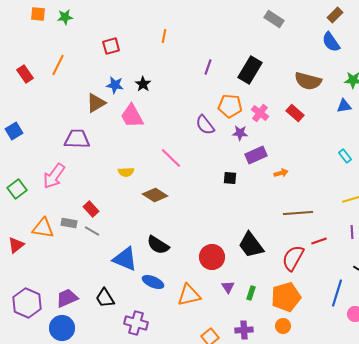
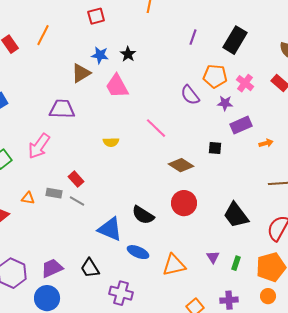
brown diamond: (155, 195) -> (181, 165), moved
orange triangle: (43, 228) -> (28, 198), size x0.6
red circle: (212, 257) -> (184, 203), moved

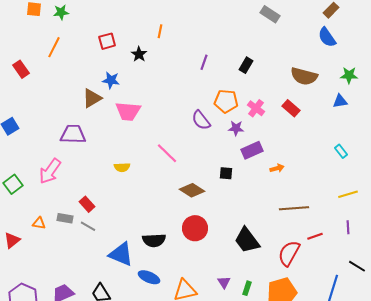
orange line: (43, 35) -> (54, 47), moved
black rectangle: (235, 40) -> (246, 65), size x0.6
black star: (128, 54) -> (139, 54), moved
pink trapezoid: (117, 86) -> (128, 111), turned -56
black semicircle: (143, 215) -> (154, 240), turned -35

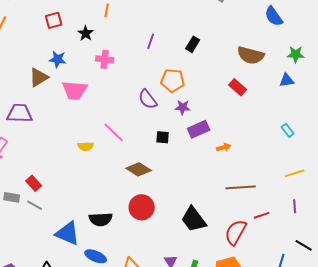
pink cross: (256, 108) -> (105, 59), moved, turned -30
yellow semicircle: (122, 167) -> (86, 146), moved
black square: (226, 173) -> (163, 137), moved

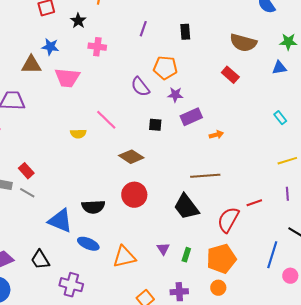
black rectangle: (193, 44) -> (185, 32), turned -35
brown triangle: (39, 77) -> (31, 65), turned 30
brown line: (241, 187) -> (205, 176), moved

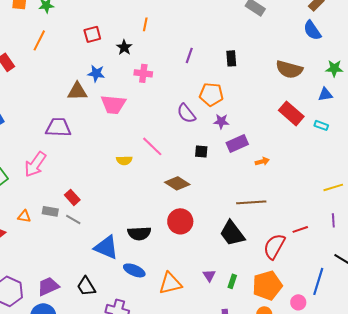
red rectangle: (230, 75) -> (291, 113), moved, size x1.4
cyan rectangle: (280, 118) -> (321, 125), moved, turned -32
pink circle: (290, 276) -> (298, 302), moved

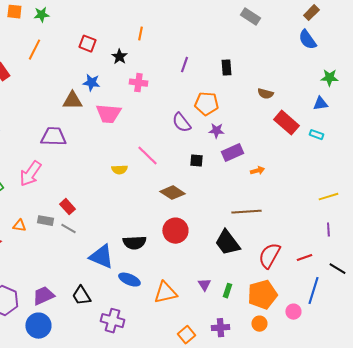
red square: (92, 34) -> (87, 44), turned 36
brown semicircle: (289, 69) -> (265, 94), moved, size x0.6
red line: (300, 229) -> (304, 258), moved

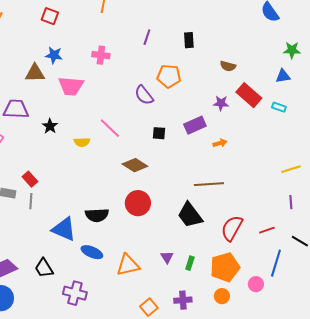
black star: (119, 57) -> (50, 126), moved
purple star: (216, 131) -> (221, 103), moved
gray line: (68, 229) -> (31, 201), turned 63

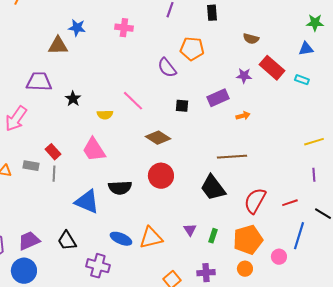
pink trapezoid: (71, 86) -> (94, 150), moved, turned 52
blue ellipse: (92, 252) -> (121, 239), moved

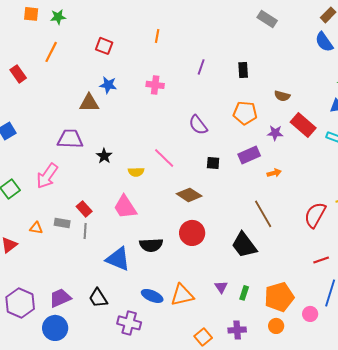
orange pentagon: (192, 49) -> (245, 113), moved
brown line: (232, 157) -> (263, 214), turned 64
red semicircle: (255, 201) -> (315, 215), moved

